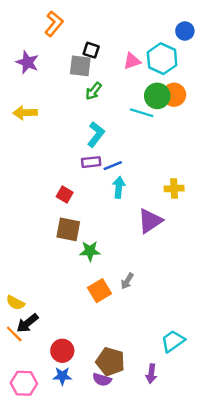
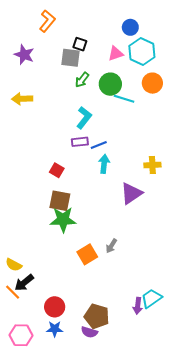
blue circle: (185, 31) -> (130, 27), moved
green circle: (157, 96) -> (110, 84), moved
green star: (90, 251) -> (63, 220), moved, size x1.4
purple arrow: (151, 374) -> (138, 306), moved

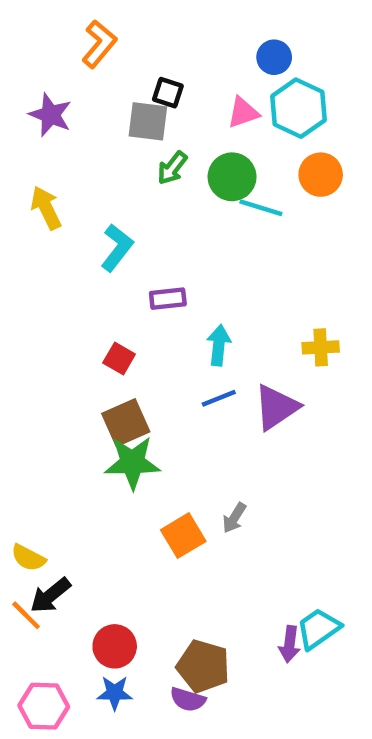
yellow arrow: (22, 99) -> (46, 208), turned 66
cyan L-shape: (84, 118) -> (117, 248), moved
blue line: (99, 145) -> (219, 398), moved
brown square: (60, 201) -> (126, 423), turned -35

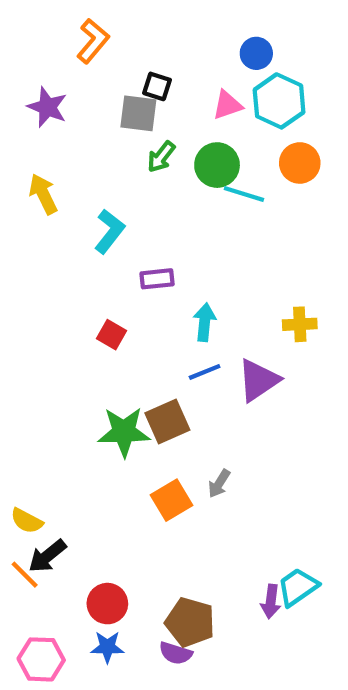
brown square: (126, 423) -> (167, 422), moved

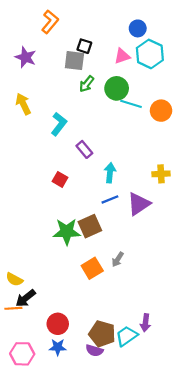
orange circle: (300, 163) -> (161, 111), moved
purple rectangle: (157, 279) -> (84, 149), turned 56
orange line: (25, 575) -> (13, 308), turned -49
cyan trapezoid: (298, 587) -> (127, 336), moved

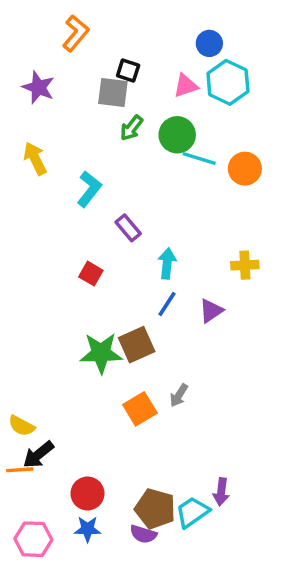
blue line: (110, 199) -> (167, 304), turned -35
purple triangle: (139, 204) -> (211, 311), size x0.7

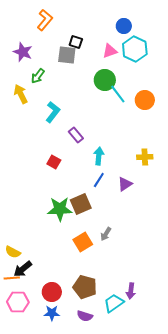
green arrow: (131, 128) -> (38, 76), moved
cyan line: (199, 158) -> (118, 94), turned 36
brown pentagon: (155, 509) -> (85, 287), moved
pink hexagon: (33, 539) -> (18, 302), moved

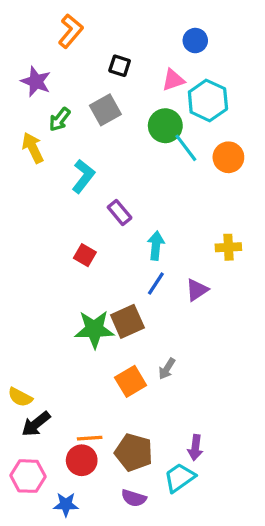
cyan hexagon: (135, 49) -> (208, 100), moved
gray square: (67, 55) -> (105, 110), moved, turned -36
orange line: (12, 278) -> (90, 438), moved
purple arrow: (131, 291) -> (195, 448), moved
blue star: (52, 313) -> (66, 504), moved

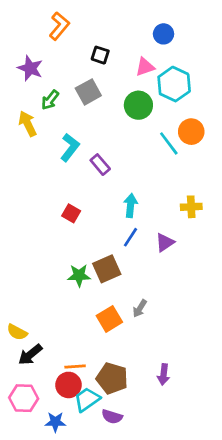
cyan line: (186, 148) -> (169, 143), moved
purple rectangle: (120, 213) -> (100, 165), moved
green star: (94, 329) -> (79, 275), size x0.7
cyan trapezoid: (180, 478) -> (87, 399), moved

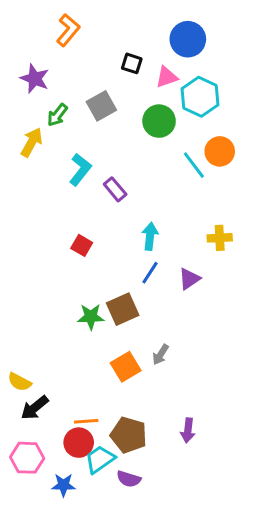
blue circle: (164, 34) -> (188, 39), size x1.5
black square: (100, 55) -> (132, 63), moved
yellow arrow: (28, 124) -> (32, 142), turned 55

